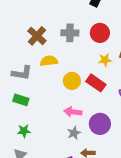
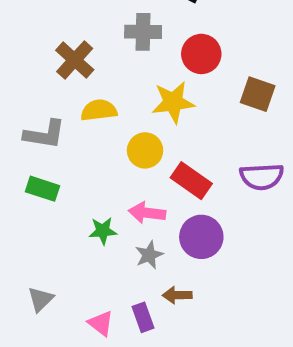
gray cross: (70, 33) -> (143, 32), moved
yellow star: (105, 60) -> (173, 102), moved, size x1.5
red rectangle: (96, 83) -> (191, 181), moved
green star: (24, 131) -> (103, 231), moved

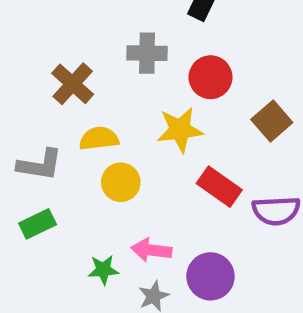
brown square: (258, 94) -> (272, 121), turned 30
yellow circle: (145, 150) -> (121, 182), moved
red rectangle: (191, 181) -> (219, 187), moved
green rectangle: (43, 189) -> (38, 224), turned -44

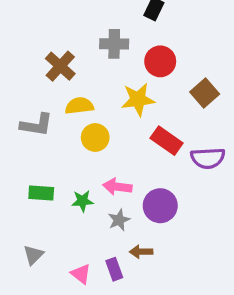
green rectangle: (38, 224) -> (41, 193), moved, turned 30

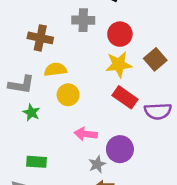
brown cross: (60, 66) -> (40, 38), turned -30
yellow star: (138, 99) -> (119, 64), moved
green rectangle: (41, 193) -> (36, 162), moved
green star: (82, 201) -> (31, 112), moved, turned 30
gray star: (119, 220) -> (97, 164), moved

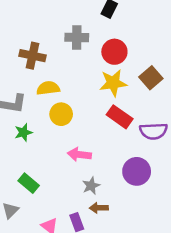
green star: (31, 112) -> (23, 132), turned 30
purple circle: (120, 149) -> (137, 171), moved
green rectangle: (36, 162) -> (29, 183), turned 36

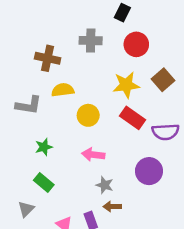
red circle: (114, 52) -> (136, 44), moved
yellow circle: (61, 114) -> (88, 115), moved
green star: (23, 132) -> (44, 147), moved
gray star: (91, 186) -> (105, 185), turned -30

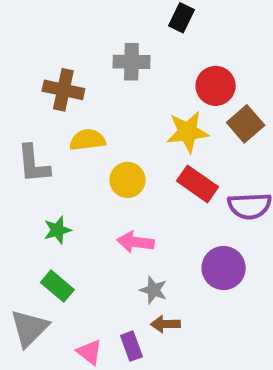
red circle: (136, 44) -> (216, 86), moved
gray L-shape: (29, 105) -> (33, 164), turned 76
gray triangle: (26, 209) -> (29, 328), size x1.5

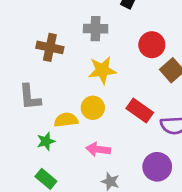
yellow star: (188, 132) -> (102, 70), moved
yellow semicircle: (87, 140) -> (66, 120), moved

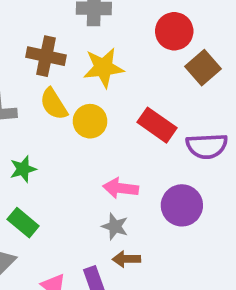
brown cross: (50, 47) -> (46, 56), moved
yellow semicircle: (66, 120) -> (54, 104), moved, turned -115
pink arrow: (98, 149) -> (121, 188), moved

